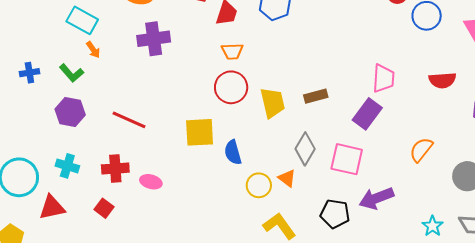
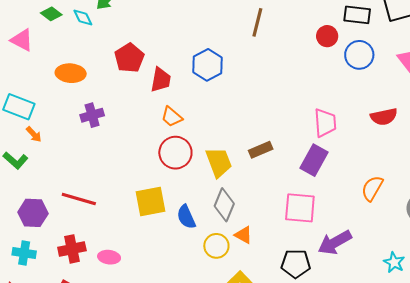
purple cross: (154, 39) -> (92, 115), size x0.7
orange trapezoid: (232, 51) -> (172, 117), turned 50
purple hexagon: (70, 112) -> (33, 213), moved
gray diamond: (305, 149) -> (224, 205), moved

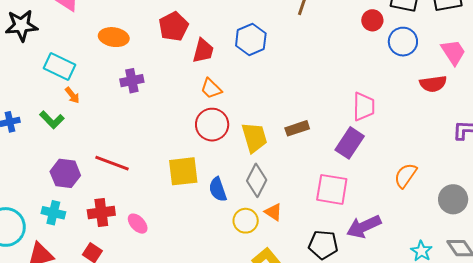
red semicircle: (384, 117) -> (433, 84), moved
pink ellipse: (109, 257) -> (138, 224), turned 35

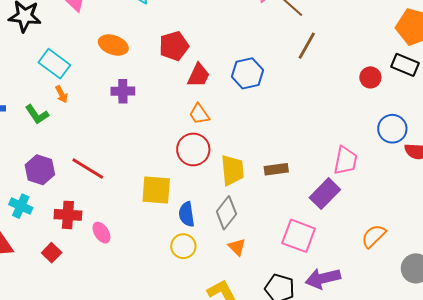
blue circle: (403, 42) -> (392, 129), moved
yellow circle: (246, 221) -> (183, 246), moved

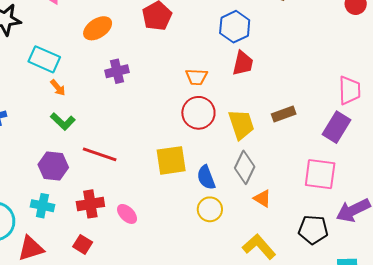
orange ellipse: (113, 45) -> (98, 28), turned -40
red trapezoid: (198, 75) -> (243, 63), moved
green L-shape: (37, 114) -> (63, 121), moved
orange trapezoid: (199, 114) -> (196, 77), turned -40

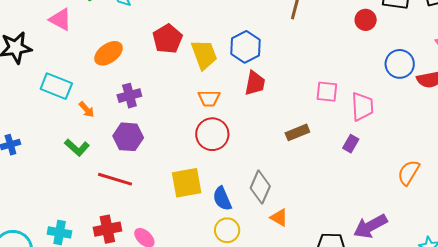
orange arrow: (58, 88) -> (87, 110), moved
yellow trapezoid: (241, 124) -> (204, 55), moved
purple rectangle: (336, 127) -> (351, 144), size x0.6
purple hexagon: (53, 166) -> (128, 137), moved
pink square: (320, 174) -> (327, 92), moved, size x0.7

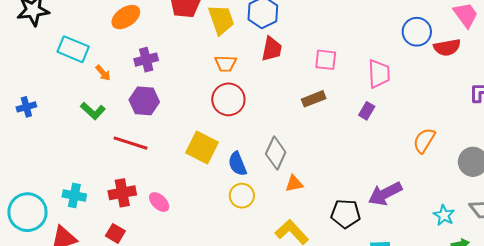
pink square: (327, 92) -> (326, 60), moved
yellow square: (187, 183) -> (202, 148), turned 36
orange triangle: (279, 217) -> (294, 184), turned -42

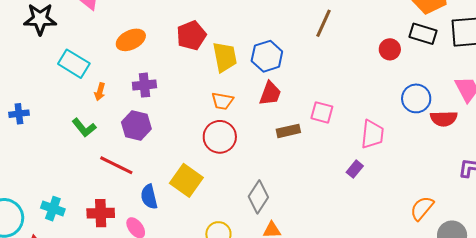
orange arrow: (103, 73) -> (100, 92), turned 48
brown rectangle: (314, 99) -> (288, 131), moved
orange semicircle: (424, 140) -> (422, 208), moved
blue semicircle: (237, 164) -> (149, 197), moved

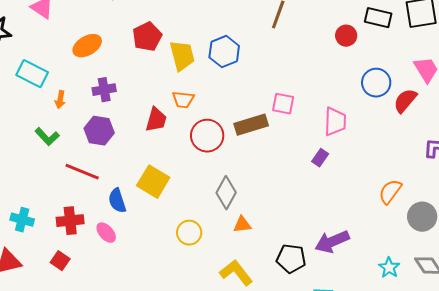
red trapezoid: (270, 93) -> (156, 120), moved
red semicircle: (444, 119) -> (405, 101), turned 136
brown rectangle: (288, 131) -> (251, 125), size x1.4
red circle: (220, 137) -> (207, 136), moved

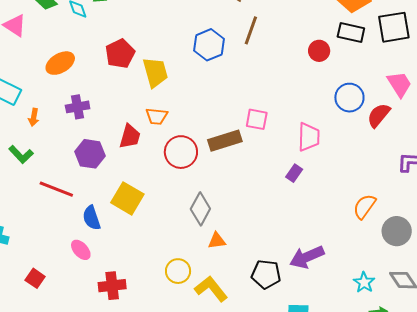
blue hexagon: (224, 52) -> (209, 45), moved
purple hexagon: (99, 131) -> (90, 154), moved
red cross: (70, 221) -> (112, 286), moved
yellow circle: (189, 233) -> (178, 271), moved

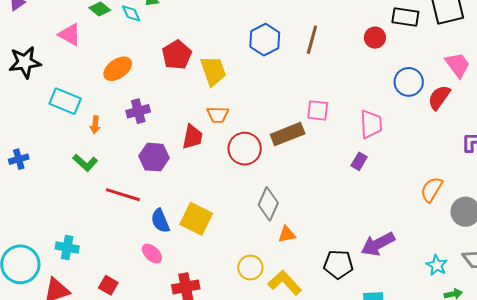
brown line: (251, 30) -> (312, 40), moved
yellow square: (127, 198) -> (196, 219), moved

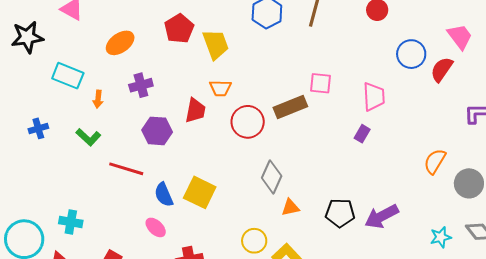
blue cross: (19, 159) -> (38, 128), moved
black pentagon: (338, 264) -> (340, 213), moved
cyan star: (437, 265) -> (441, 237), turned 30

